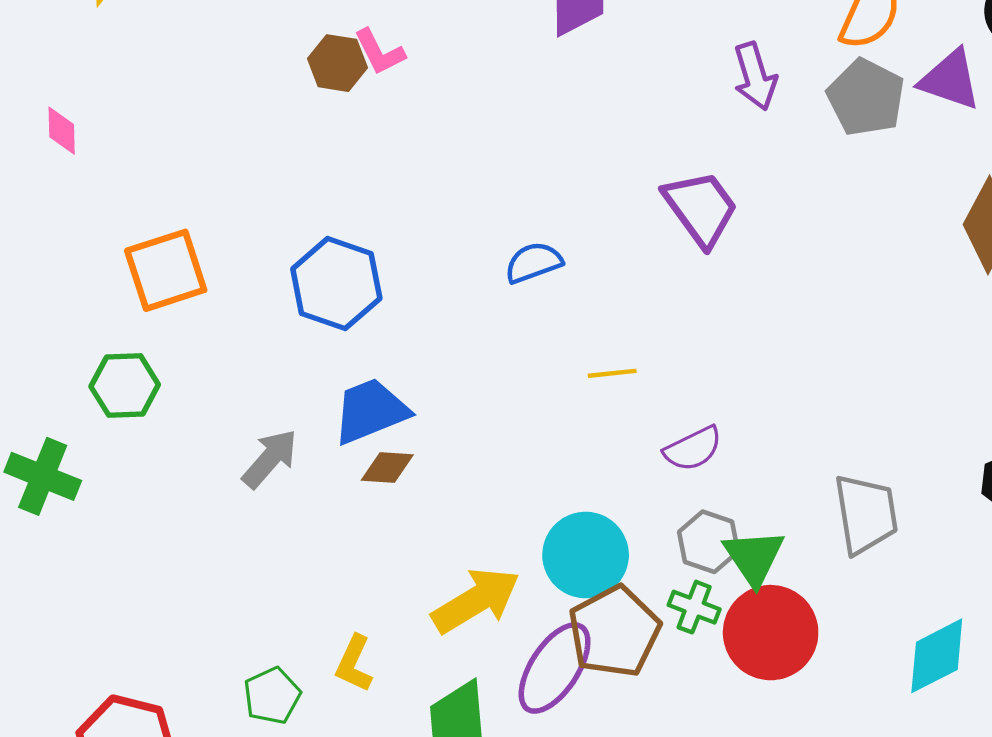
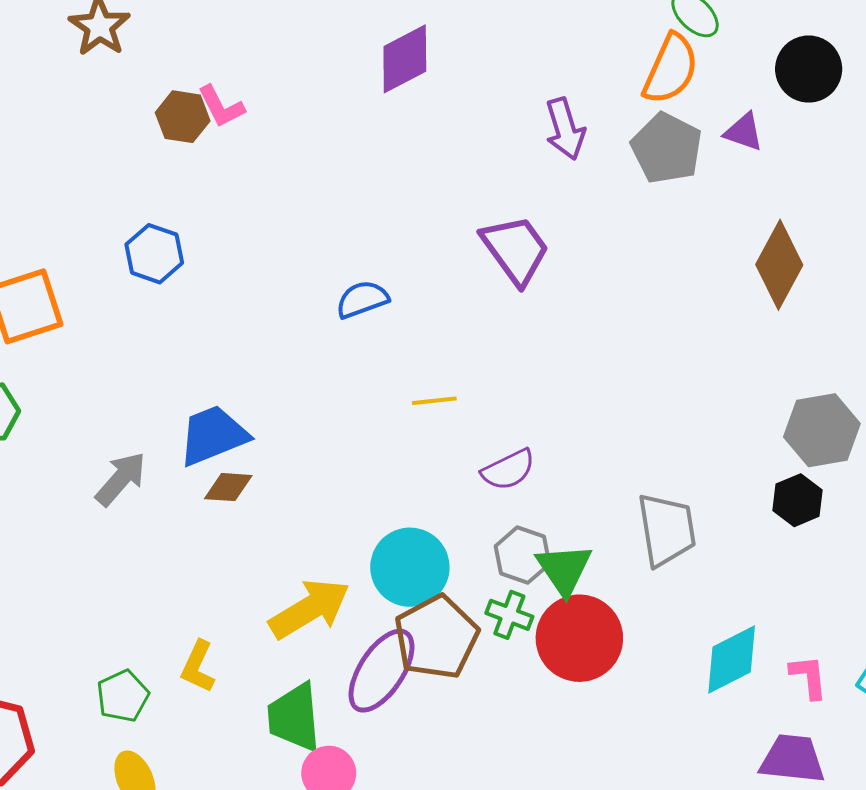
purple triangle: (950, 80) -> (744, 132), size x0.7
blue hexagon: (336, 284) -> (154, 254), moved, size x0.7

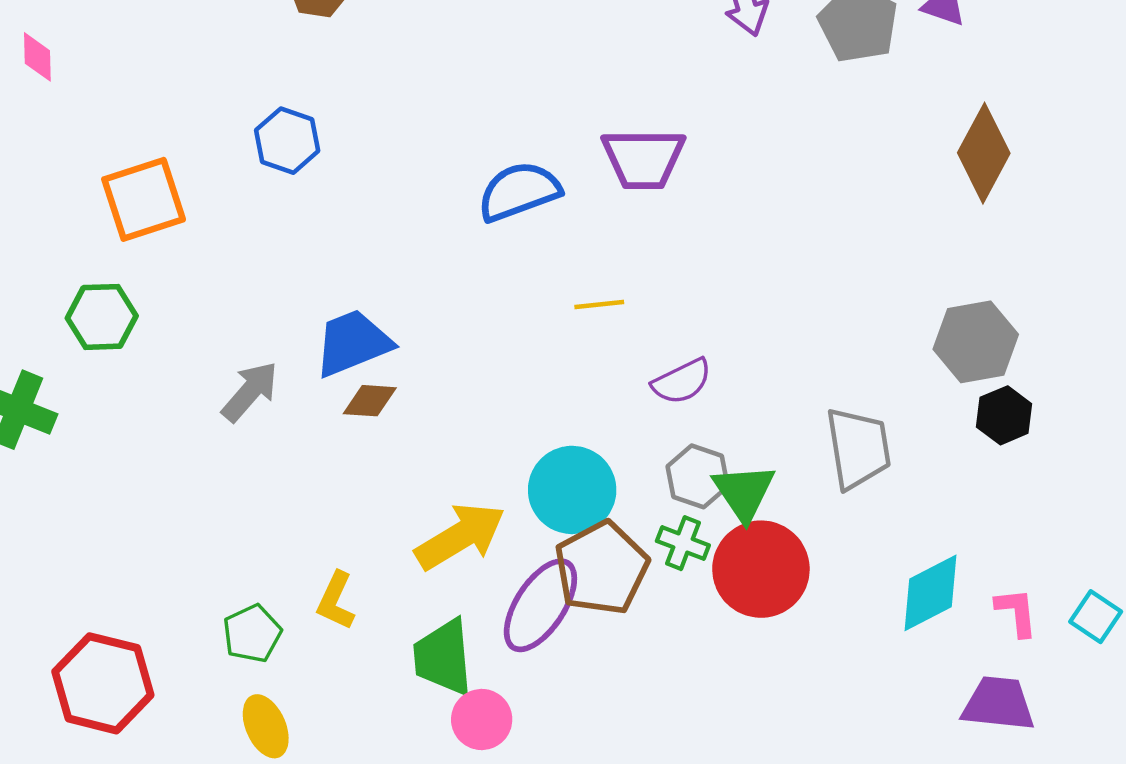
purple trapezoid: (515, 250) -> (643, 159), moved, turned 126
blue semicircle: (362, 299) -> (519, 191), size x1.4
gray hexagon: (822, 430) -> (976, 342), moved

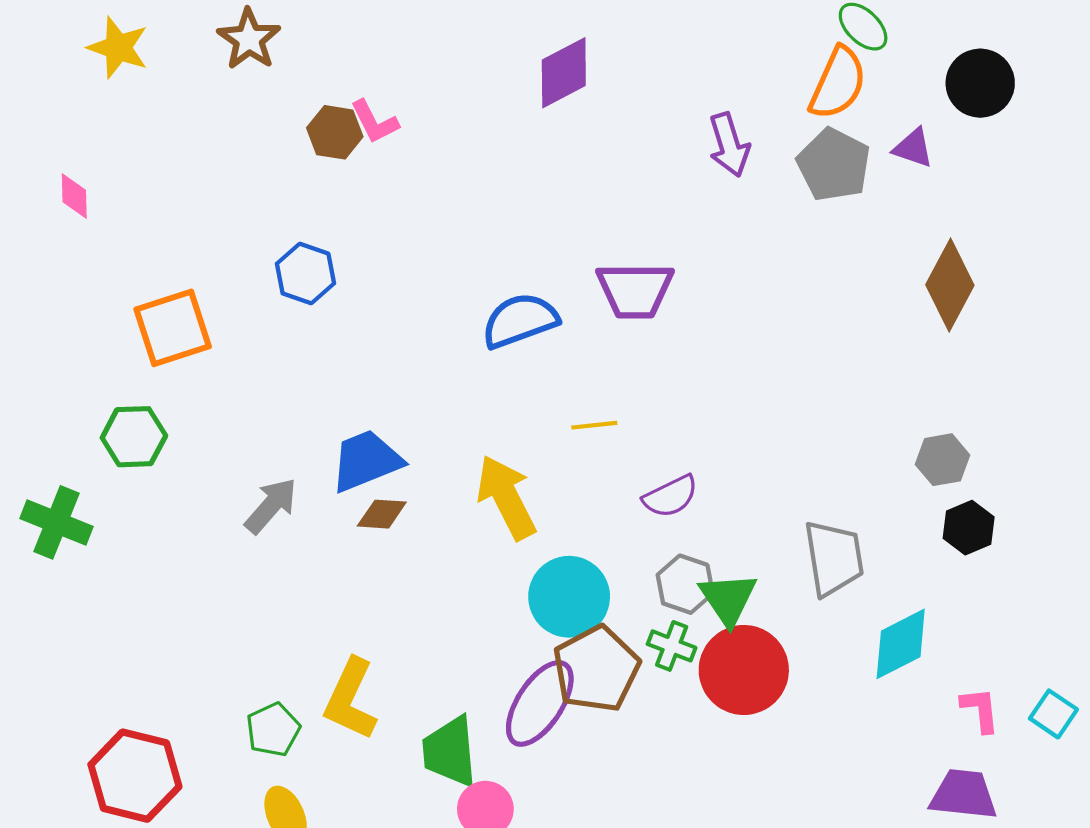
gray hexagon: (976, 342) -> (943, 460), size x0.7
yellow arrow: (460, 536) -> (506, 497), moved, turned -86
cyan diamond: (931, 593) -> (901, 644), moved
yellow L-shape: (336, 601) -> (350, 699), size x1.5

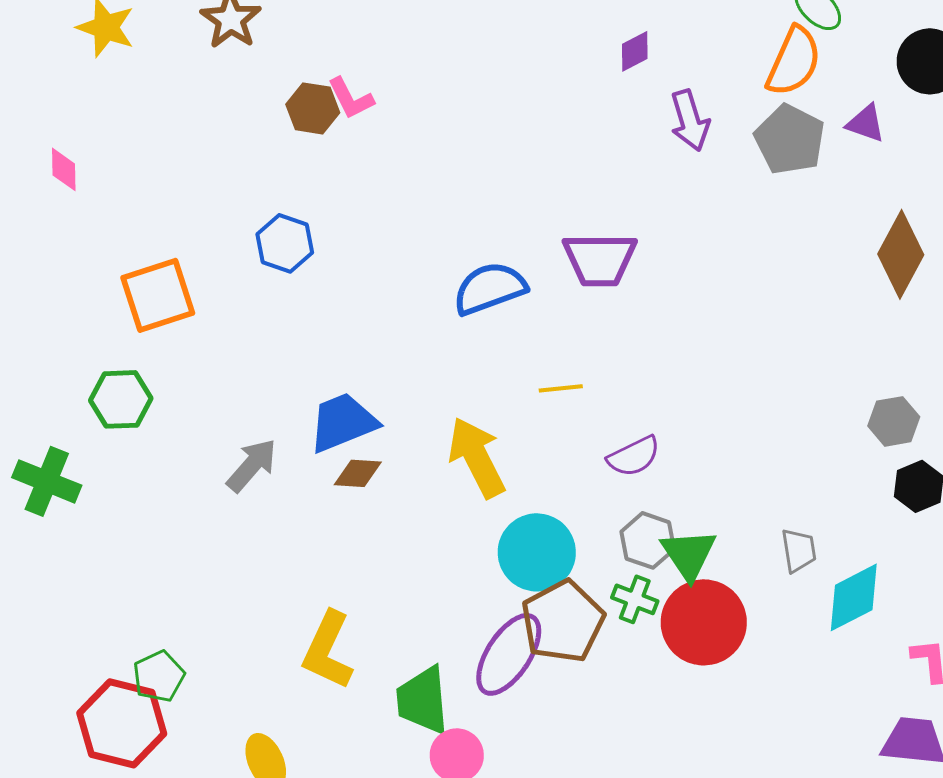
purple diamond: (564, 73) -> (635, 51), moved, size x0.6
gray trapezoid: (834, 558) -> (799, 550), moved, size x0.6
green pentagon: (273, 730) -> (159, 676), moved

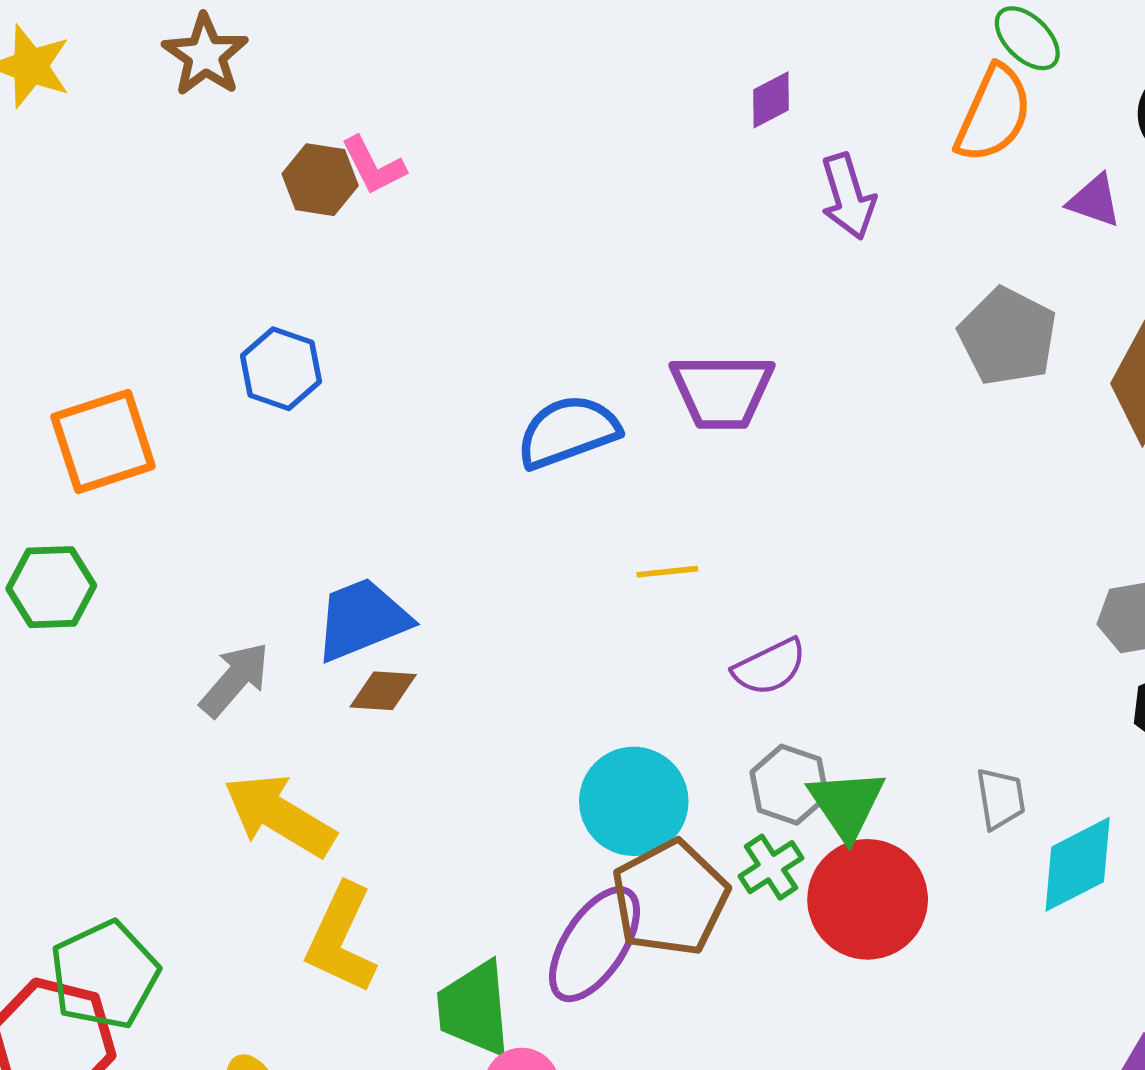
gray pentagon: (790, 139) -> (1008, 336), moved
yellow arrow: (477, 457) -> (280, 815), moved, turned -32
green cross: (635, 599) -> (771, 867), turned 36
green pentagon: (159, 676) -> (104, 975), size x1.5

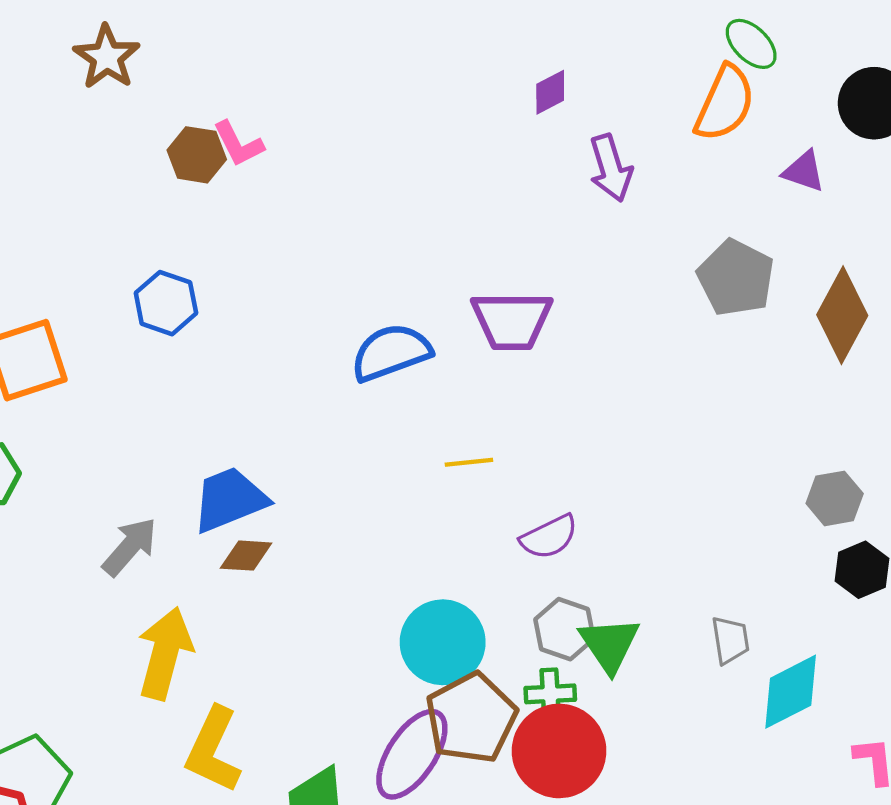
yellow arrow: (280, 815) -> (165, 653), turned 74
green cross: (771, 867) -> (550, 694), turned 30
red circle: (868, 899) -> (559, 751), moved

